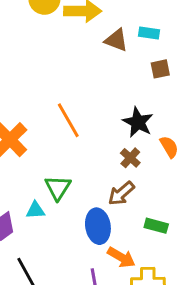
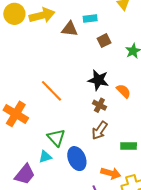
blue ellipse: (98, 226) -> (77, 159), moved

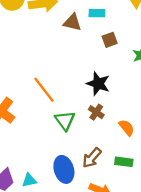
orange semicircle: (123, 91) -> (127, 128), moved
brown arrow: (100, 130) -> (92, 158), moved
green triangle: (56, 138) -> (65, 120), moved
cyan triangle: (45, 157) -> (29, 180), moved

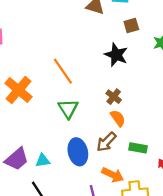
black star: (98, 84) -> (116, 55), moved
green triangle: (65, 120) -> (68, 109), moved
orange semicircle: (127, 128) -> (118, 118), moved

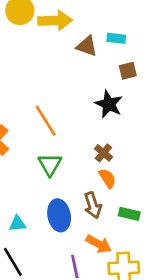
brown arrow: (106, 142) -> (93, 205), turned -65

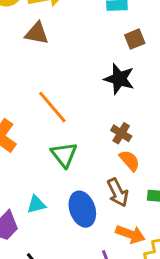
brown triangle: (87, 46) -> (37, 33), moved
cyan triangle: (18, 224) -> (36, 204), moved

